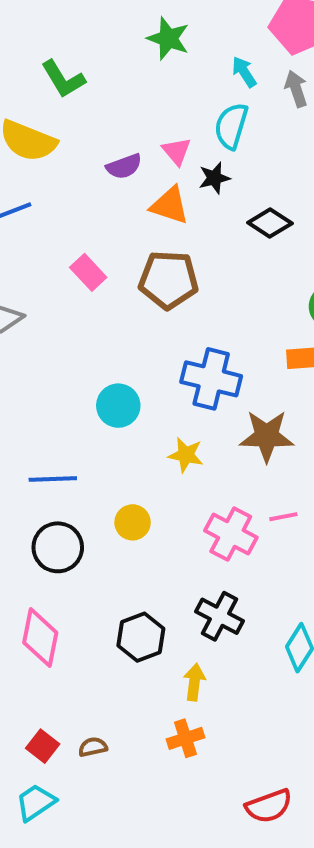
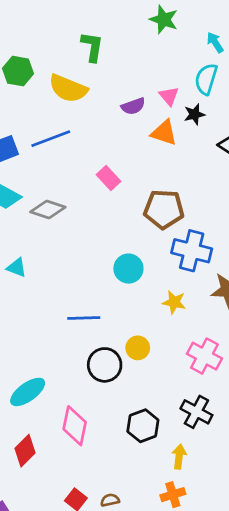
green L-shape: (63, 79) -> (92, 47), turned -140
brown pentagon: (169, 280) -> (164, 209), moved
black circle: (58, 547) -> (105, 365), moved

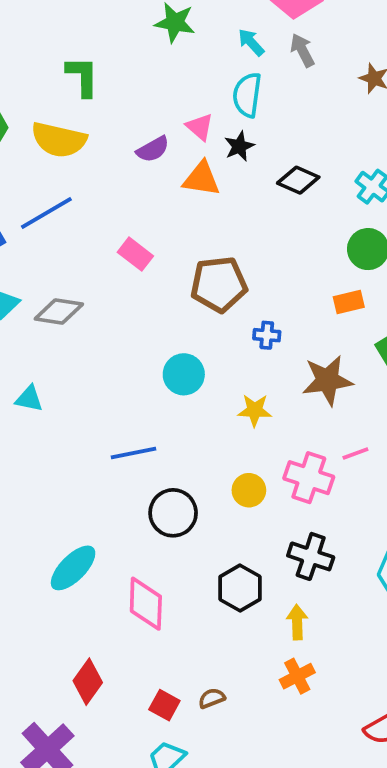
blue cross: (192, 251) -> (267, 335), size x0.5
yellow circle: (138, 348) -> (249, 490), moved
red diamond: (25, 451) -> (88, 682), moved

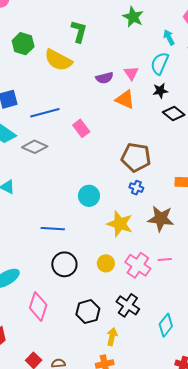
black star: (239, 146) -> (160, 91), moved
blue line: (46, 213) -> (45, 113), moved
brown pentagon: (219, 284) -> (136, 157), moved
yellow star: (255, 410) -> (120, 224), size x1.5

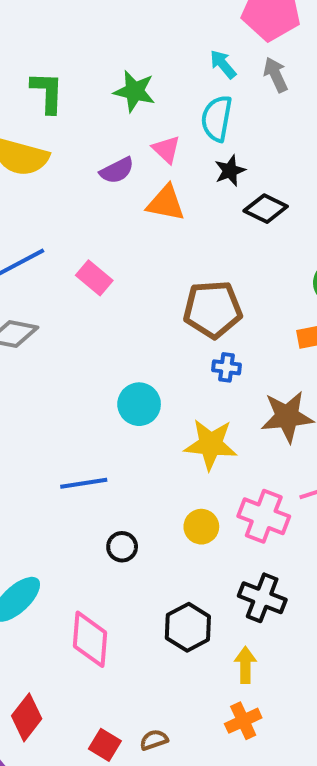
green star: (133, 17) -> (134, 91), moved
black circle: (64, 264) -> (122, 547), size x0.6

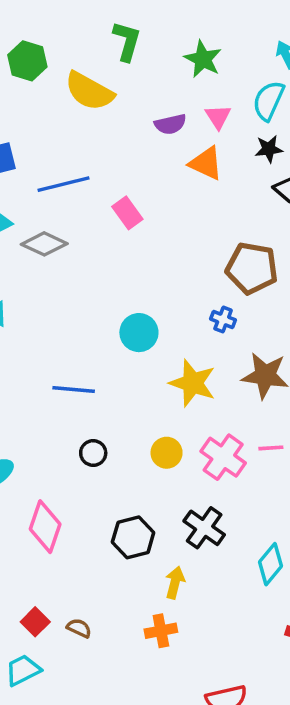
brown pentagon: (213, 309) -> (252, 268), moved
brown semicircle: (154, 740) -> (79, 628), turned 30

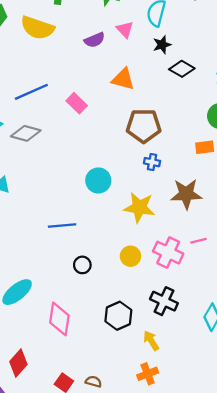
orange triangle: (206, 163) -> (123, 79), moved
brown pentagon: (252, 268) -> (144, 126), moved
yellow arrow: (175, 583) -> (151, 341), turned -36

